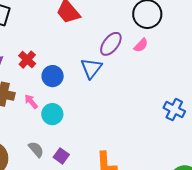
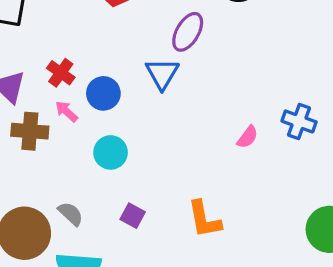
pink semicircle: (141, 45) -> (247, 137), moved
pink arrow: (31, 102) -> (67, 111), moved
gray semicircle: (36, 149) -> (71, 214), moved

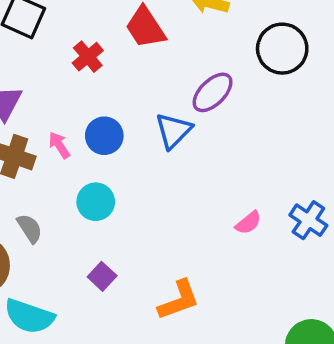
red cross: (61, 73) -> (88, 57), moved
gray semicircle: (71, 214) -> (30, 228), moved
orange L-shape: (204, 219) -> (179, 300), turned -114

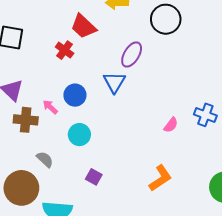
red cross: (88, 57) -> (65, 50), moved
orange L-shape: (179, 300) -> (160, 178), moved

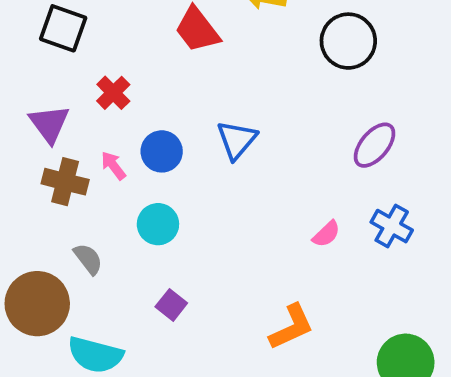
red cross: (65, 50) -> (113, 93), moved
purple ellipse: (132, 55) -> (375, 145), moved

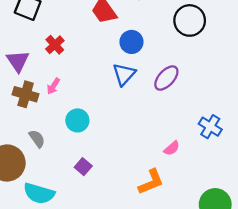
purple ellipse: (375, 145) -> (166, 78), moved
blue circle: (162, 151) -> (131, 42), moved
pink arrow: (113, 166) -> (53, 86), turned -112
pink semicircle: (326, 234) -> (172, 148), moved

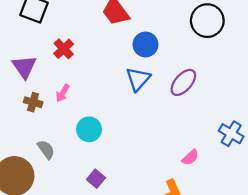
brown cross: (26, 94) -> (33, 102), size x0.7

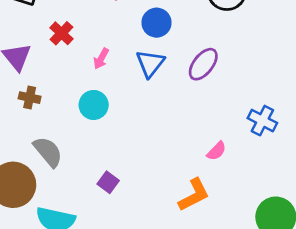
pink arrow: (63, 93) -> (101, 59), moved
cyan circle: (89, 129) -> (94, 105), moved
gray semicircle: (46, 149) -> (48, 152), size x1.4

